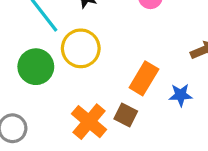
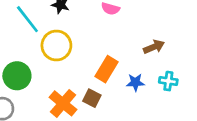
green circle: (36, 67) -> (17, 76), moved

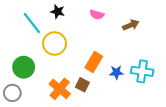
brown arrow: (154, 47) -> (131, 25), moved
cyan cross: (168, 81) -> (142, 71), size x1.5

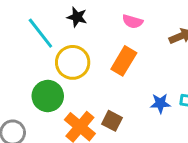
orange rectangle: (94, 62) -> (124, 61), moved
green circle: (24, 67) -> (48, 96), moved

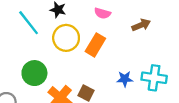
yellow circle: (73, 62) -> (66, 38), moved

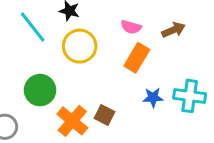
pink semicircle: (102, 13) -> (131, 27), moved
orange rectangle: (95, 45) -> (137, 58), moved

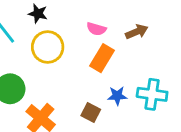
brown square: (105, 115) -> (91, 112), moved

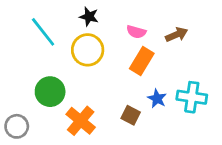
black star: (38, 14) -> (89, 17), moved
blue star: (117, 96) -> (157, 99), turned 30

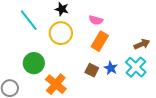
brown arrow: (177, 35) -> (142, 44), moved
cyan cross: (192, 97) -> (136, 67), turned 35
brown square: (131, 115) -> (92, 70), moved

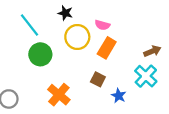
yellow circle: (61, 33) -> (77, 37), moved
green circle: (34, 63) -> (40, 54), moved
blue star: (111, 68) -> (119, 96), moved

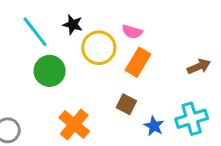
black star: (65, 13) -> (73, 25), moved
cyan cross: (146, 76) -> (192, 119), moved, turned 30

